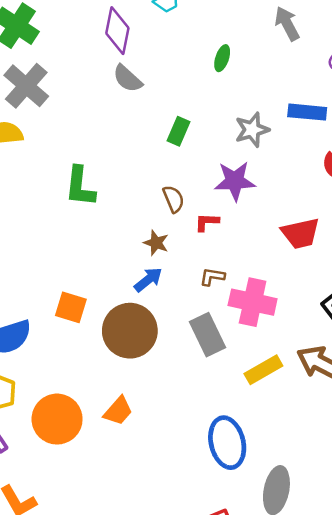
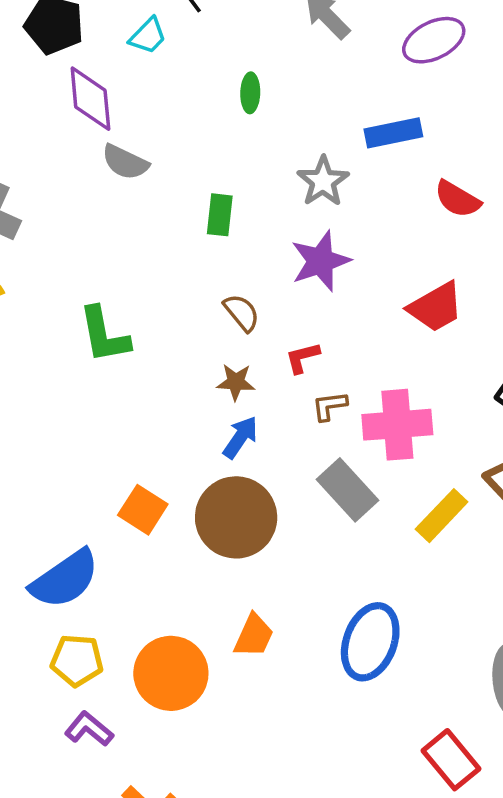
red L-shape: (207, 222) -> (302, 358), moved
orange square: (71, 307) -> (143, 510), turned 32
blue ellipse: (227, 443) -> (370, 642), moved, turned 51

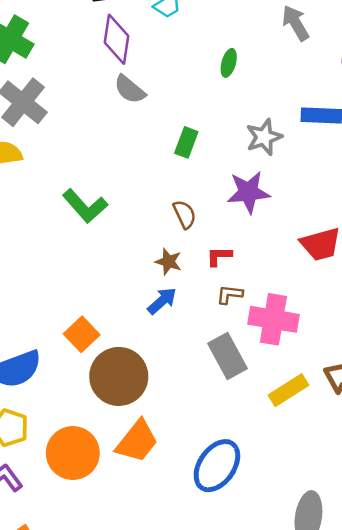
green L-shape: (104, 335) -> (85, 206), turned -45
brown circle: (236, 517) -> (119, 376), moved
orange trapezoid: (254, 636) -> (137, 441), size x1.4

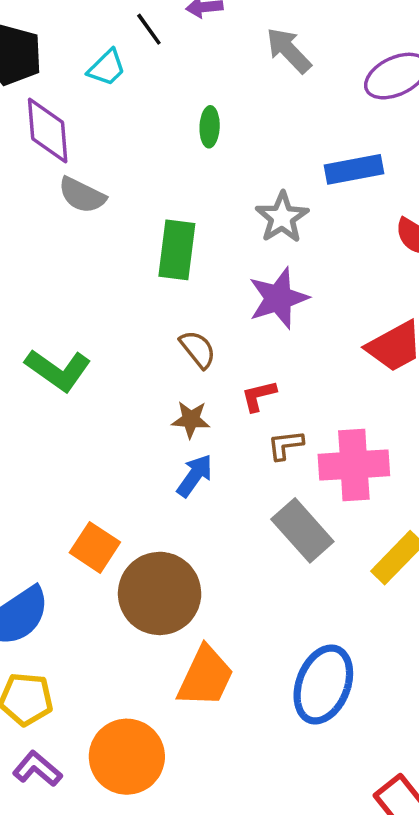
green rectangle: (186, 142) -> (177, 250), size x1.4
orange circle: (73, 453) -> (127, 757), moved

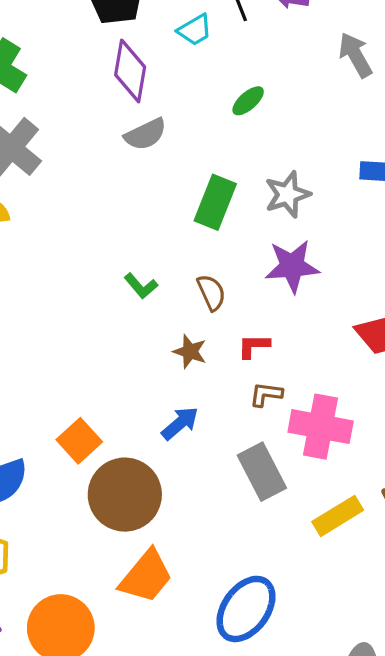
green ellipse: (210, 127) -> (248, 101), moved, turned 32
gray semicircle: (82, 195) -> (145, 134), turned -66
gray star: (282, 217) -> (287, 194), moved
green L-shape: (58, 370) -> (141, 286), moved, size x0.6
blue arrow: (195, 476) -> (180, 423), moved

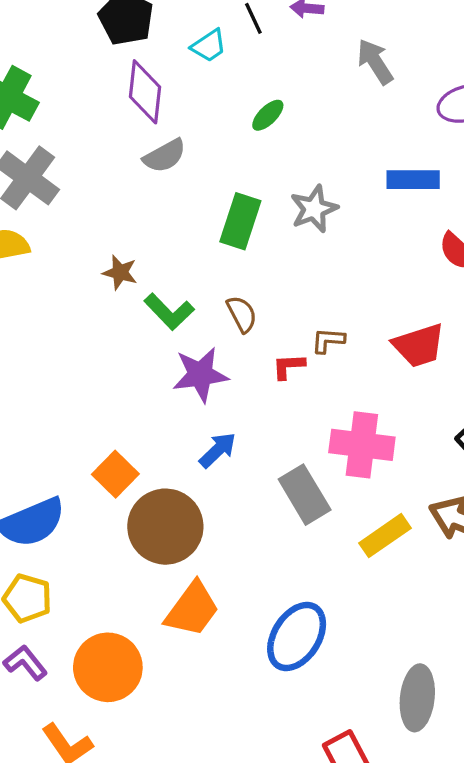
purple star: (292, 266) -> (200, 375), moved
green L-shape: (141, 286) -> (169, 312), size x1.4
brown star: (190, 352) -> (120, 272), moved
brown L-shape: (266, 394) -> (328, 340), moved

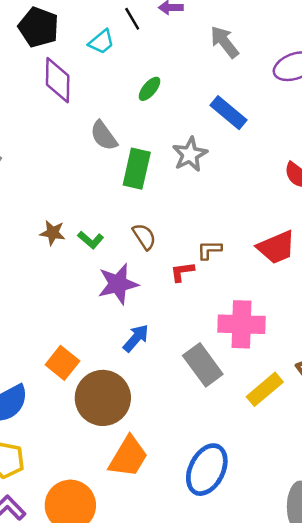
gray semicircle: (165, 156) -> (104, 136), moved, turned 88
blue rectangle: (413, 180) -> (228, 113), moved, turned 45
brown star: (120, 272) -> (53, 233), moved
green L-shape: (169, 312) -> (91, 240), size x0.7

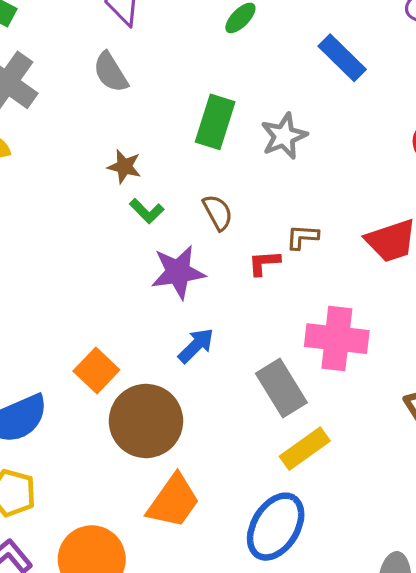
gray semicircle: (104, 136) -> (111, 72), moved
gray star: (190, 154) -> (284, 136), moved
brown star: (53, 233) -> (124, 167), moved
yellow rectangle: (265, 389) -> (305, 449), moved

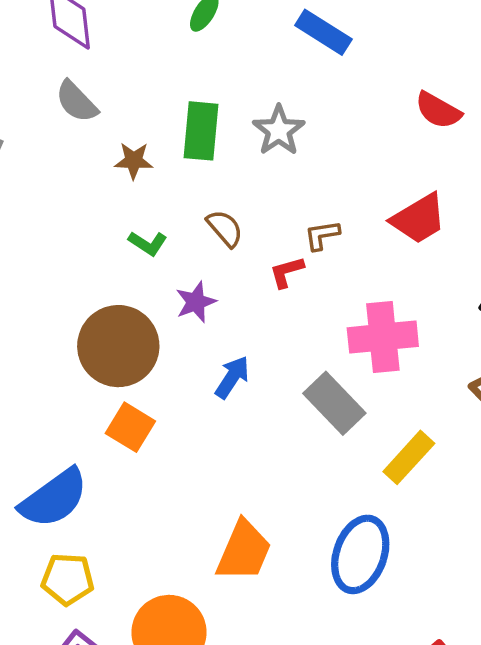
brown star: (124, 167) -> (134, 161), moved
purple star: (178, 272) -> (196, 302), size x0.7
brown circle: (146, 421) -> (118, 346), moved
yellow rectangle: (305, 449) -> (409, 457), moved

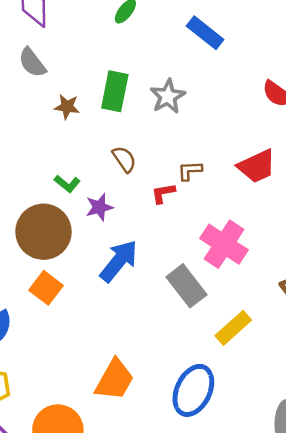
green L-shape: (148, 243) -> (67, 184), moved
pink cross: (383, 337) -> (224, 244), turned 33
blue arrow: (232, 377) -> (119, 261), size x1.5

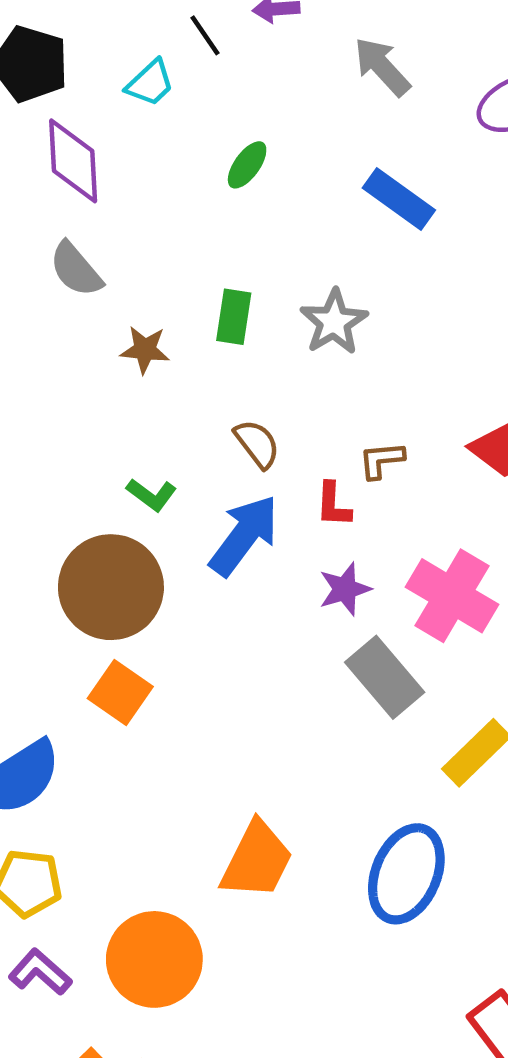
green rectangle: (115, 91) -> (234, 317), size x0.7
red L-shape: (163, 193) -> (333, 505), turned -75
purple star: (99, 207) -> (345, 589), moved
blue arrow: (119, 261) -> (244, 535), moved

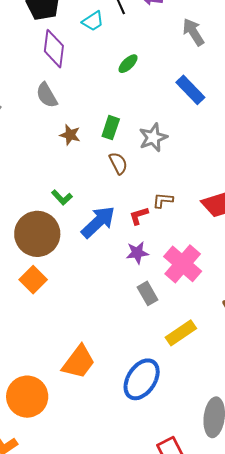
brown semicircle: (257, 444) -> (118, 163), moved
red L-shape: (333, 505) -> (139, 216), turned 60
gray rectangle: (385, 677) -> (147, 293), size x0.7

